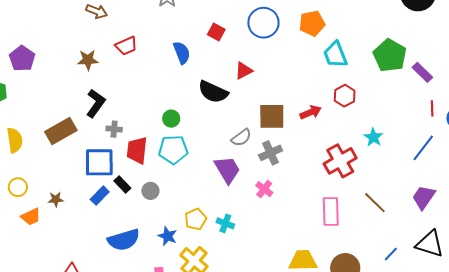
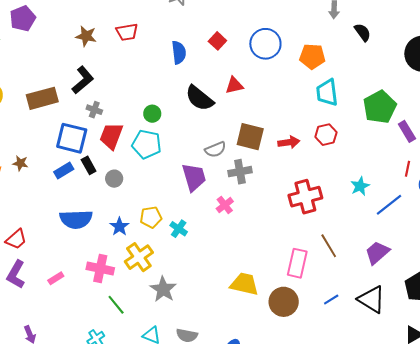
cyan star: (373, 137) -> (360, 186), moved
pink rectangle: (331, 212) -> (297, 263), moved

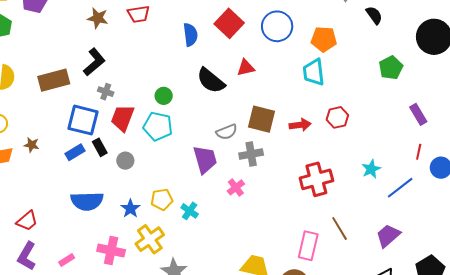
red square: (217, 41) -> (229, 23), size x1.6
cyan trapezoid: (327, 93) -> (314, 72), moved
green pentagon: (380, 107) -> (391, 68), moved, size x0.7

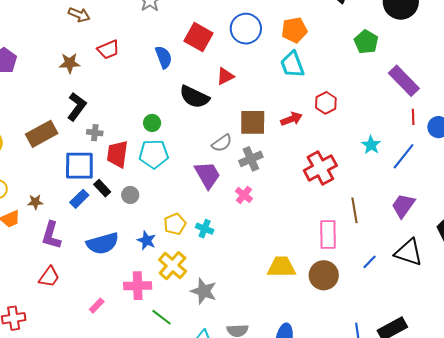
purple rectangle: (418, 114) -> (404, 81), size x1.5
brown line: (340, 229) -> (354, 210), turned 35
purple L-shape: (27, 256) -> (51, 235), moved

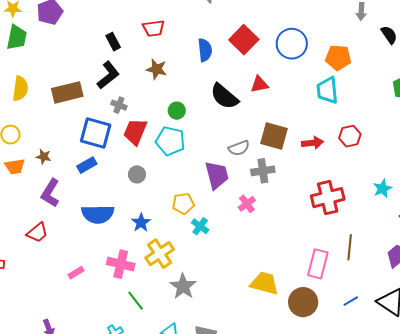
brown star: (70, 63) -> (157, 69), moved
black rectangle: (102, 188) -> (113, 42), moved
yellow pentagon: (175, 224) -> (183, 204), moved

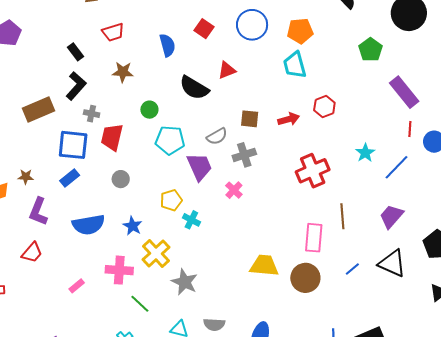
red square: (244, 40) -> (204, 29), size x0.7
brown square: (274, 136) -> (250, 119), size x0.7
cyan pentagon: (170, 141) -> (170, 140), moved

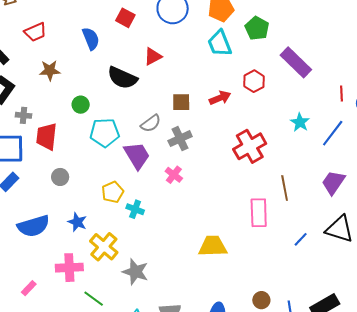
green pentagon: (370, 50) -> (257, 28), moved
purple rectangle: (404, 92) -> (296, 62), moved
brown circle: (305, 278) -> (261, 300), moved, size x0.6

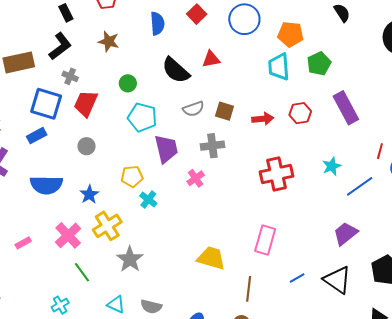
gray semicircle: (151, 123) -> (193, 109), moved
brown line: (285, 188) -> (249, 289), moved
pink cross: (69, 268) -> (68, 235), turned 32

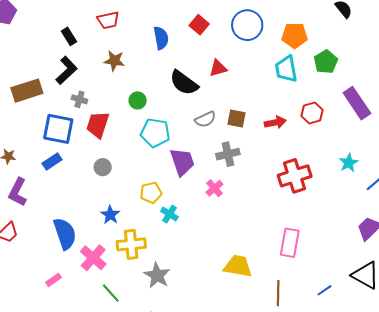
blue semicircle: (46, 185) -> (65, 234), moved, turned -104
yellow cross: (107, 226) -> (131, 244), turned 32
pink rectangle: (23, 243) -> (53, 280), moved
blue line: (297, 278) -> (324, 290), moved

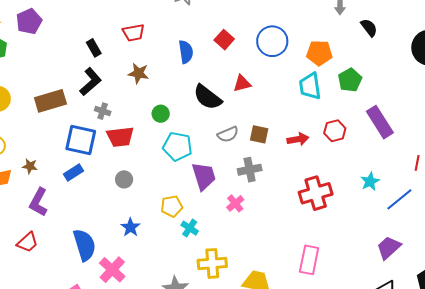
red trapezoid: (98, 125) -> (120, 137), turned -116
yellow cross: (131, 244) -> (212, 263), moved

